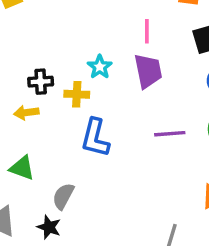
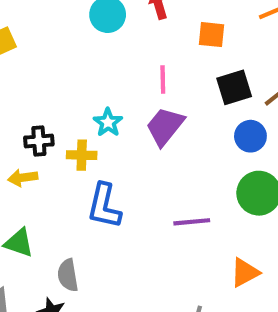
purple trapezoid: (148, 71) -> (165, 126), turned -129
purple line: (170, 134) -> (192, 222), moved
gray semicircle: (63, 196) -> (68, 275), turned -36

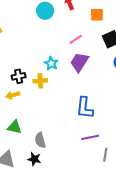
pink line: (163, 80) -> (76, 39), turned 64
blue L-shape: (104, 206) -> (85, 108), moved
purple line: (192, 222) -> (90, 137), moved

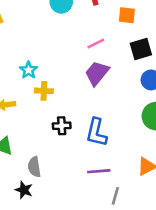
cyan star: (51, 63) -> (29, 70), moved
black cross: (19, 76) -> (62, 126), moved

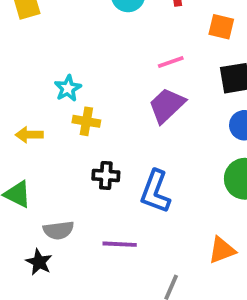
gray semicircle: (34, 167) -> (58, 230), turned -96
purple line: (99, 171) -> (120, 244), moved

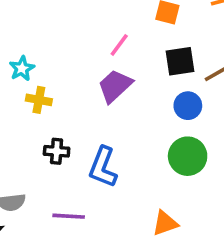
pink line: (171, 62) -> (119, 45), turned -35

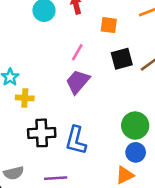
blue circle: (188, 106) -> (136, 152), moved
black cross: (57, 151) -> (42, 133), size x1.5

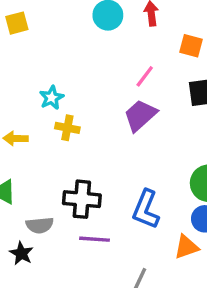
black cross: (42, 133) -> (82, 199), moved
blue L-shape: (76, 140) -> (146, 209), moved

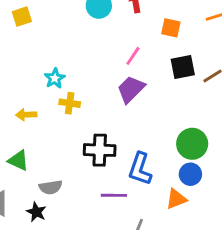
black cross: (82, 199) -> (100, 150), moved
purple line: (94, 239) -> (114, 195), moved

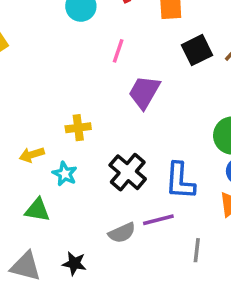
pink line: (133, 56) -> (118, 51), moved
cyan star: (55, 78) -> (65, 174), moved
black cross: (100, 150) -> (128, 172), turned -36
gray semicircle: (51, 187) -> (122, 233), moved

